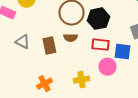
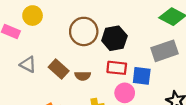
brown semicircle: (70, 38) -> (83, 76), moved
brown rectangle: (49, 46) -> (59, 69), turned -36

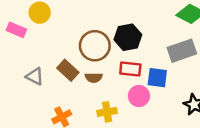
brown circle: (84, 31) -> (95, 46), moved
gray triangle: (28, 64) -> (35, 76), moved

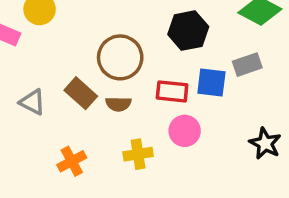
black hexagon: (128, 37) -> (188, 31), moved
gray rectangle: (182, 51) -> (247, 65), size x0.7
blue square: (157, 78) -> (211, 82), moved

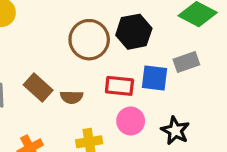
brown circle: (120, 57) -> (89, 40), moved
black star: (265, 143) -> (175, 131), moved

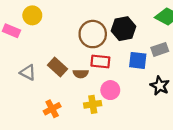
red rectangle: (119, 86) -> (100, 62), moved
pink circle: (131, 121) -> (110, 90), moved
black star: (175, 131) -> (160, 86), moved

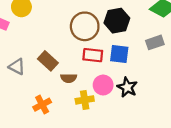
blue square: (138, 60) -> (119, 54), moved
brown semicircle: (81, 74) -> (69, 78), moved
black star: (160, 86) -> (127, 87), moved

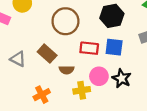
brown circle: (85, 26) -> (65, 21), moved

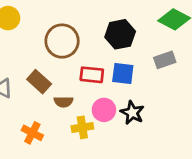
orange cross: (42, 95) -> (32, 133), turned -35

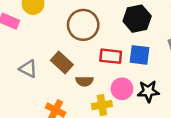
black star: (132, 113) -> (148, 91), turned -30

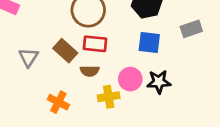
red rectangle: (111, 56) -> (95, 44), moved
gray triangle: (28, 69) -> (29, 57), turned 36

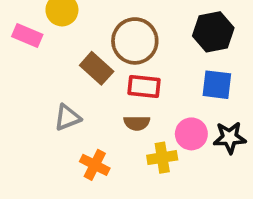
brown rectangle: (65, 51) -> (97, 68), moved
gray triangle: (29, 57) -> (67, 117), moved, turned 35

